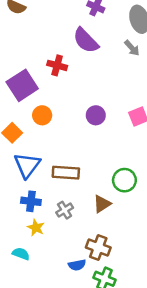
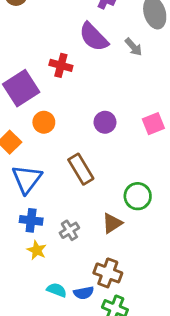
gray arrow: (132, 48) -> (133, 47), moved
brown rectangle: (66, 173) -> (81, 169), moved, turned 55
cyan semicircle: (21, 254) -> (57, 290), moved

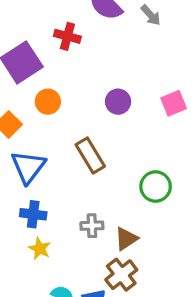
brown triangle: (112, 223) -> (126, 239), moved
gray cross: (69, 230) -> (92, 226), moved, turned 30
brown cross: (108, 273) -> (121, 275), turned 32

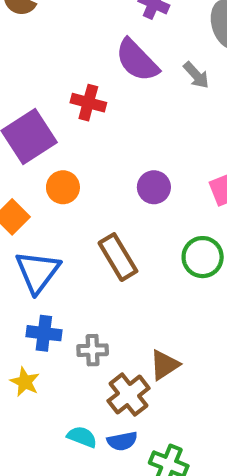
green circle: (156, 187) -> (203, 257), moved
gray cross: (92, 226) -> (93, 350), moved
yellow star: (40, 249) -> (25, 382), moved
brown cross: (121, 275) -> (129, 395), moved

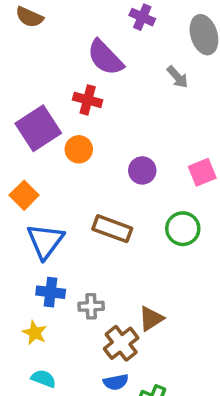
purple semicircle: (137, 60) -> (105, 58), moved
orange circle: (63, 187) -> (79, 149), moved
brown rectangle: (118, 257) -> (112, 229), turned -39
cyan semicircle: (82, 437) -> (44, 379), moved

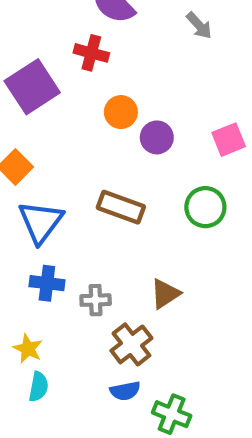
orange circle: (79, 149) -> (121, 112), moved
brown triangle: (151, 319) -> (165, 294), moved
yellow star: (35, 333) -> (28, 349), moved
cyan semicircle: (44, 379) -> (39, 387), turned 80

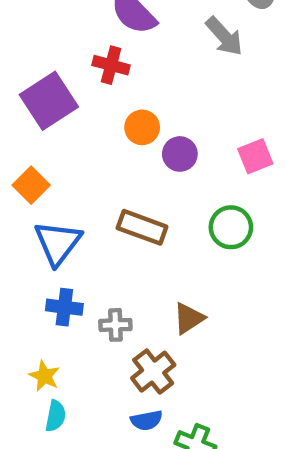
gray arrow: (199, 25) -> (224, 36), size x1.4

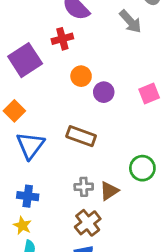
red cross: (111, 65) -> (62, 39), turned -30
green circle: (231, 227) -> (142, 168), moved
blue cross: (64, 307) -> (28, 196), moved
gray cross: (115, 325) -> (84, 187), moved

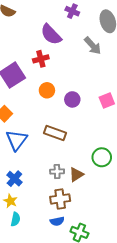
orange circle: (81, 76) -> (47, 90), moved
blue cross: (28, 196) -> (14, 179), turned 35
brown cross: (88, 223) -> (60, 199), turned 30

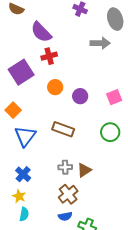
purple semicircle: (51, 35) -> (41, 32), moved
gray arrow: (93, 46) -> (100, 43), turned -48
green circle: (102, 157) -> (110, 132), moved
brown cross: (60, 199) -> (68, 194), turned -30

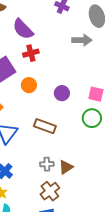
orange circle: (55, 87) -> (29, 85), moved
pink square: (114, 97) -> (96, 94), turned 35
green circle: (110, 132) -> (92, 118), moved

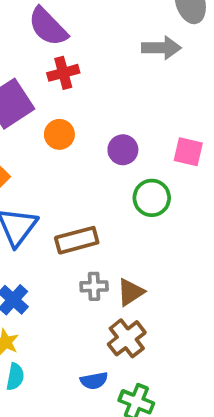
green circle: (92, 118) -> (152, 198), moved
brown rectangle: (45, 126) -> (77, 240), moved, turned -35
brown cross: (50, 191) -> (127, 338), moved

